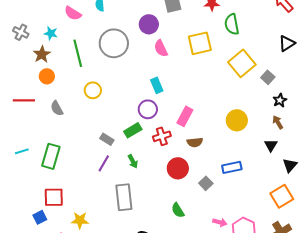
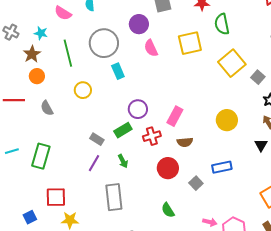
cyan rectangle: (157, 85) -> (118, 71), moved
red square: (54, 197) -> (56, 197), moved

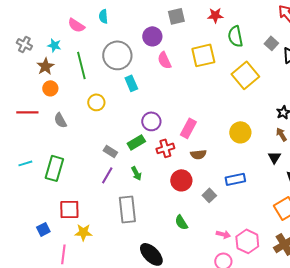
gray square: (258, 77) -> (271, 43), moved

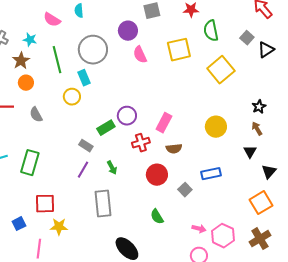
cyan rectangle: (131, 83) -> (84, 78), moved
green rectangle: (136, 142) -> (106, 128), moved

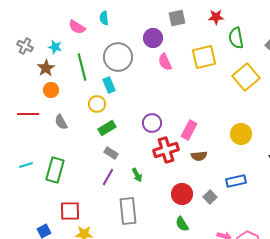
green rectangle: (106, 128) -> (107, 128), moved
red cross: (141, 143) -> (166, 150), size x1.4
red circle: (157, 175) -> (182, 194), moved

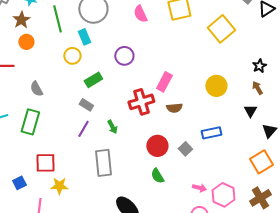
gray semicircle: (61, 122) -> (36, 89), moved
purple circle: (152, 123) -> (124, 56), moved
green rectangle: (107, 128) -> (93, 80), moved

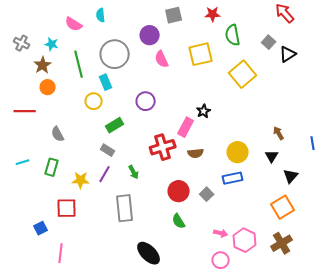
black star: (259, 66) -> (204, 111), moved
yellow circle: (216, 86) -> (238, 152), moved
green rectangle: (30, 122) -> (52, 167), size x0.7
yellow star: (59, 186) -> (81, 180), moved

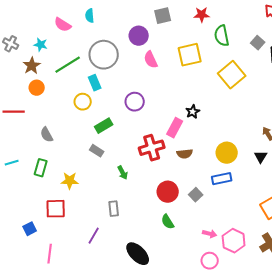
green line: (79, 64) -> (68, 65), turned 72
purple line: (105, 174) -> (94, 236), moved
gray rectangle: (125, 208) -> (114, 209), size x0.6

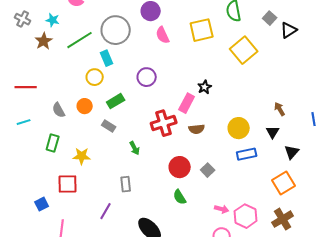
orange circle: (37, 88) -> (85, 106), moved
cyan line: (12, 163) -> (24, 122), moved
blue rectangle: (222, 179) -> (247, 154), moved

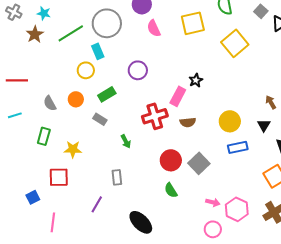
gray square: (208, 170) -> (199, 163), size x1.5

